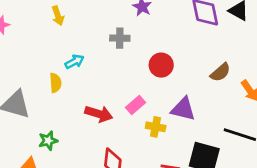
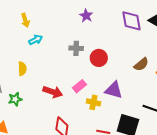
gray cross: (120, 38) -> (76, 48), moved
cyan arrow: (74, 62) -> (36, 40), moved
green star: (48, 141) -> (15, 99), moved

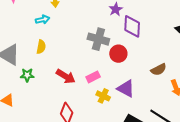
purple diamond: (132, 21) -> (132, 26), moved
cyan arrow: (36, 40) -> (43, 20), moved
gray cross: (76, 48) -> (98, 39), size x1.5

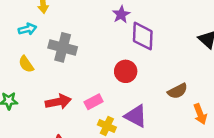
gray cross: (98, 39) -> (63, 47), moved
yellow semicircle: (41, 47) -> (26, 64), turned 136
red arrow: (66, 76) -> (58, 102), turned -42

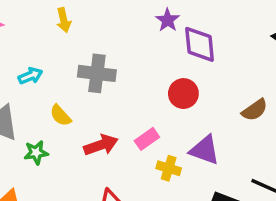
cyan arrow: (27, 29) -> (30, 76), moved
yellow semicircle: (26, 64) -> (60, 115), moved

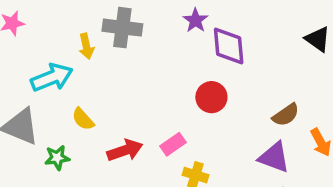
yellow arrow: (64, 20) -> (86, 46), moved
gray cross: (97, 73) -> (122, 28), moved
cyan arrow: (30, 76) -> (52, 78), size x1.6
purple triangle: (205, 150) -> (274, 157), moved

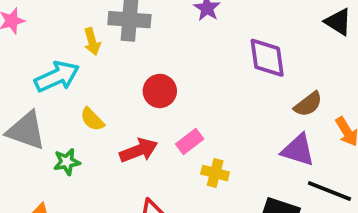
purple diamond: (229, 46) -> (267, 58), moved
red circle: (211, 97) -> (160, 91), moved

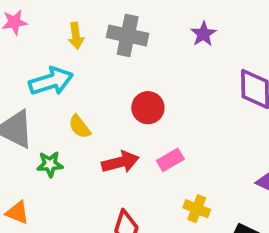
yellow arrow: (92, 42) -> (76, 36), moved
yellow cross: (215, 173) -> (197, 209), moved

